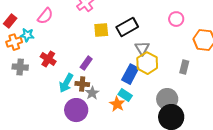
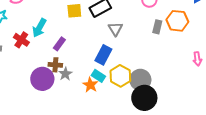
yellow hexagon: (147, 63) -> (120, 76), moved
gray rectangle: (184, 67) -> (157, 27), moved
cyan arrow: (66, 83) -> (39, 28), moved
purple circle: (76, 110) -> (42, 79), moved

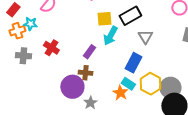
cyan arrow: (39, 28) -> (110, 36), moved
gray star: (65, 74) -> (90, 103), moved

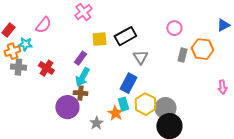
cyan arrow: (110, 36) -> (82, 77), moved
purple rectangle: (89, 52) -> (80, 58), moved
gray cross: (23, 56) -> (18, 67), moved
cyan rectangle: (128, 84) -> (123, 104), turned 40
gray star: (90, 103) -> (96, 123), moved

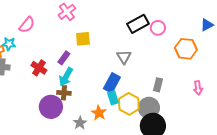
black rectangle: (125, 36) -> (138, 24), moved
gray rectangle: (182, 55) -> (158, 85), moved
red cross: (46, 68) -> (39, 68), moved
pink arrow: (222, 87) -> (198, 88), moved
cyan rectangle: (123, 104) -> (113, 98), moved

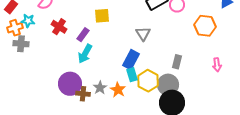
red cross: (39, 68) -> (59, 27), moved
brown cross: (64, 93) -> (83, 94), moved
gray star: (80, 123) -> (100, 88), moved

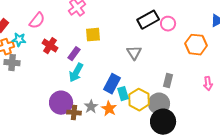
blue rectangle: (131, 60) -> (112, 84), moved

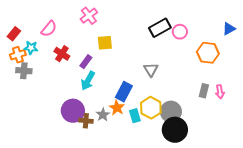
gray triangle: (134, 53) -> (151, 70), moved
gray rectangle: (168, 81) -> (204, 91), moved
cyan rectangle: (123, 94) -> (135, 116), moved
orange star: (109, 109) -> (117, 108), moved

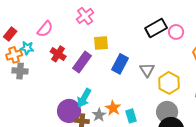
purple rectangle: (86, 62) -> (82, 62), size x1.5
cyan arrow: (88, 81) -> (84, 98), moved
blue rectangle: (124, 92) -> (120, 64), moved
yellow hexagon: (151, 108) -> (169, 83), moved

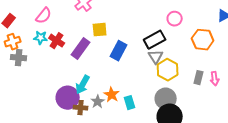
black rectangle: (156, 28) -> (155, 40), moved
cyan star: (27, 48) -> (41, 38), moved
gray triangle: (147, 70) -> (156, 57), moved

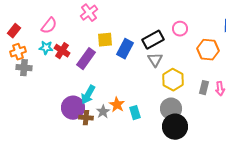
black rectangle: (155, 40) -> (153, 40), moved
blue rectangle: (119, 51) -> (125, 49), moved
gray triangle: (156, 57) -> (155, 60), moved

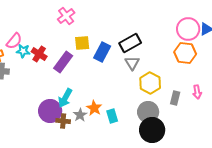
pink semicircle: (49, 26) -> (14, 41), moved
pink circle: (180, 29) -> (188, 29), moved, size x1.5
gray rectangle: (204, 88) -> (175, 98), moved

